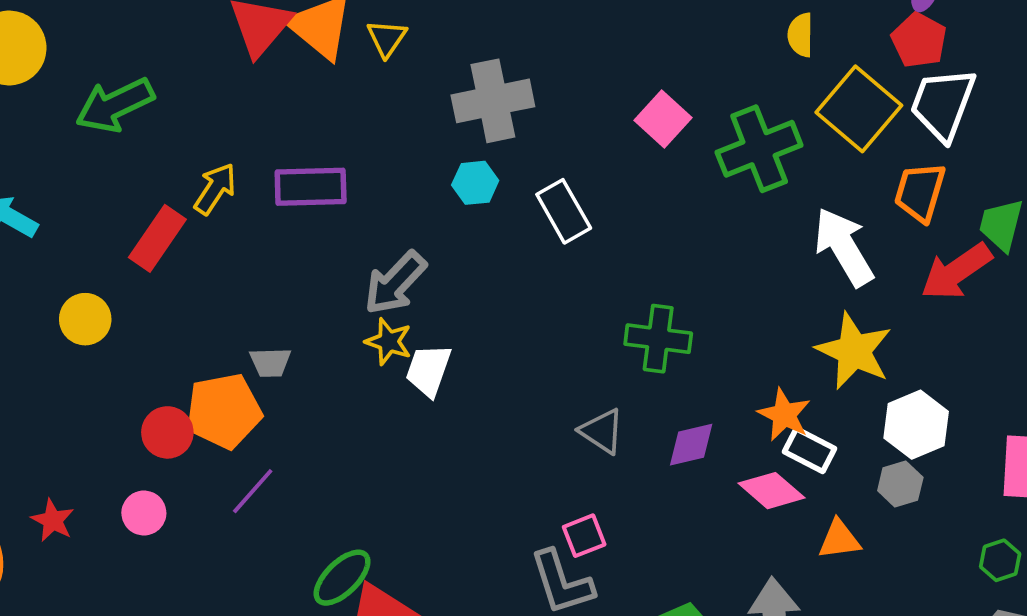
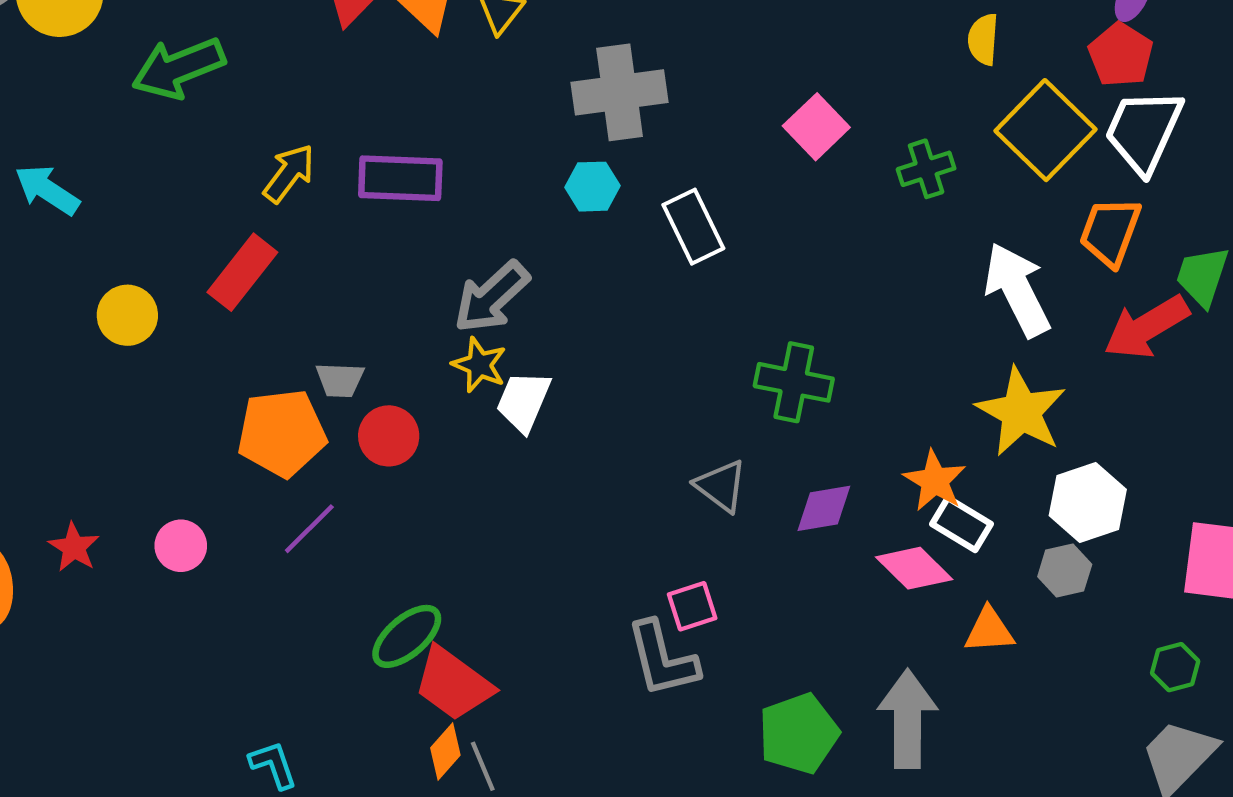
green cross: (759, 149) -> (926, 169), size x0.6
red rectangle: (157, 238) -> (242, 272), moved
red circle: (167, 432) -> (389, 436), moved

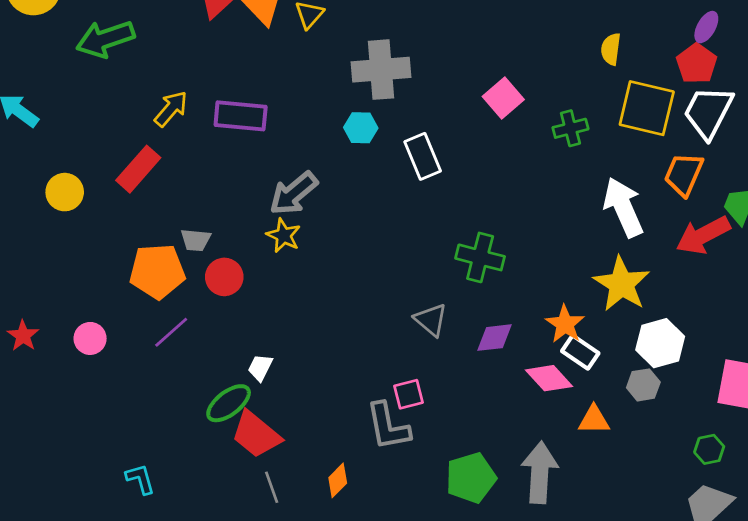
yellow square: (1045, 130) -> (647, 108), turned -34
white trapezoid: (523, 401) -> (260, 368), moved, size x0.7
orange diamond: (445, 751) -> (338, 480), moved

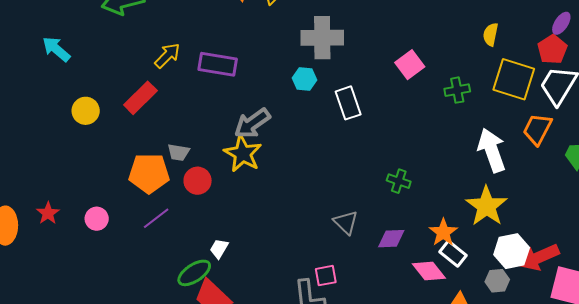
red arrow: (703, 235) -> (539, 257), moved
yellow star: (284, 236) -> (243, 154), size x1.5
green cross: (480, 257) -> (399, 181), moved, size x0.7

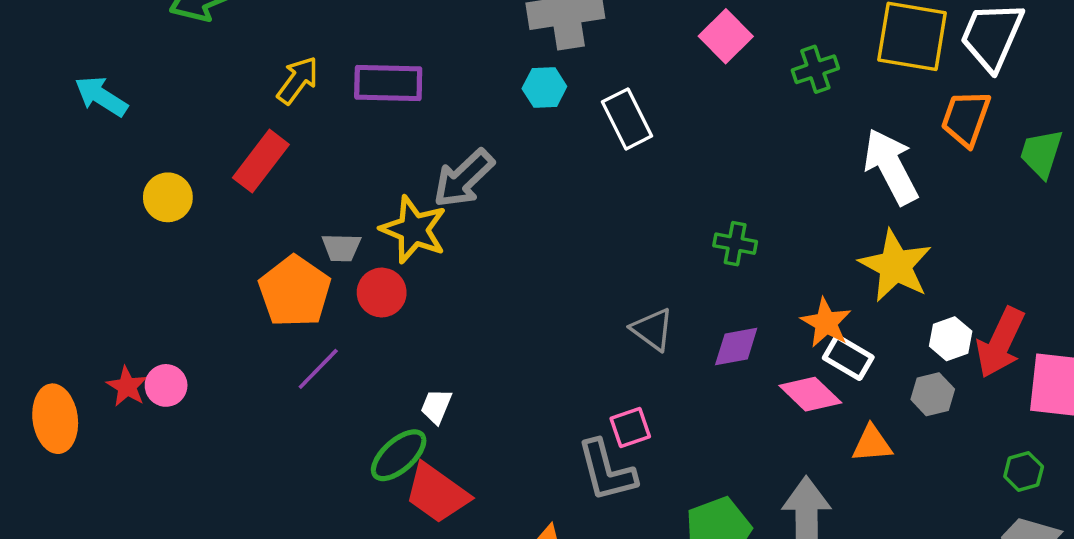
yellow star: (243, 154) -> (414, 230), moved
orange pentagon: (149, 173) -> (295, 291), turned -30
pink circle: (97, 219) -> (166, 385), moved
white hexagon: (512, 251) -> (951, 339), size x0.7
red arrow: (539, 257) -> (1000, 343), turned -33

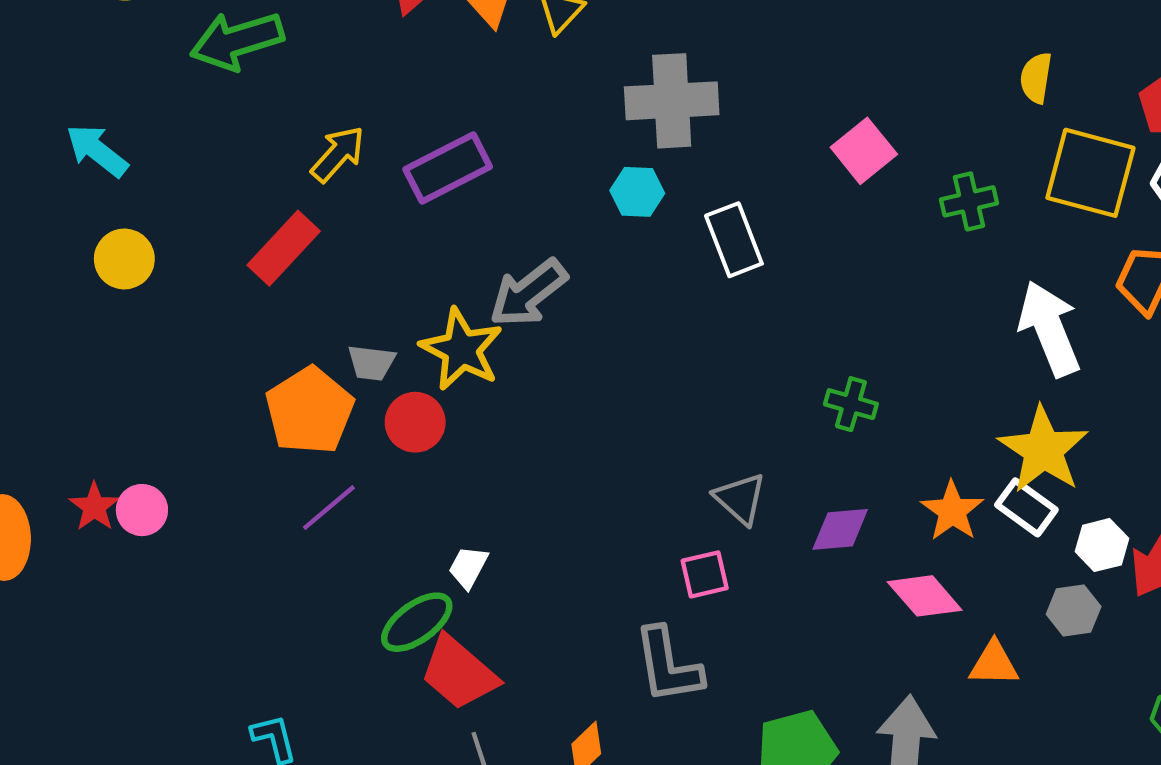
purple rectangle: (388, 83) -> (448, 168), turned -34
yellow circle: (168, 197) -> (124, 259), moved
white rectangle: (848, 358) -> (1026, 507), moved
pink square: (630, 427) -> (705, 574), moved

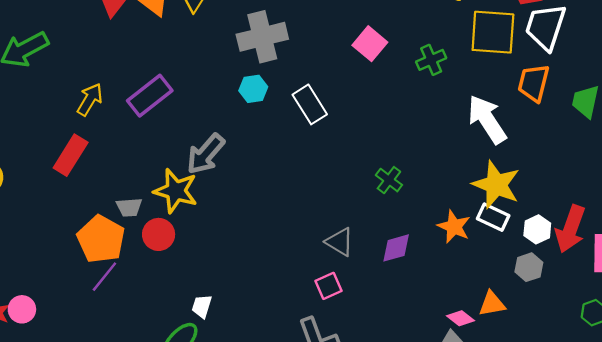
green cross: (851, 404) -> (389, 180), turned 32
purple line: (329, 508) -> (104, 277), moved
pink diamond: (925, 596) -> (460, 318), moved, size x0.7

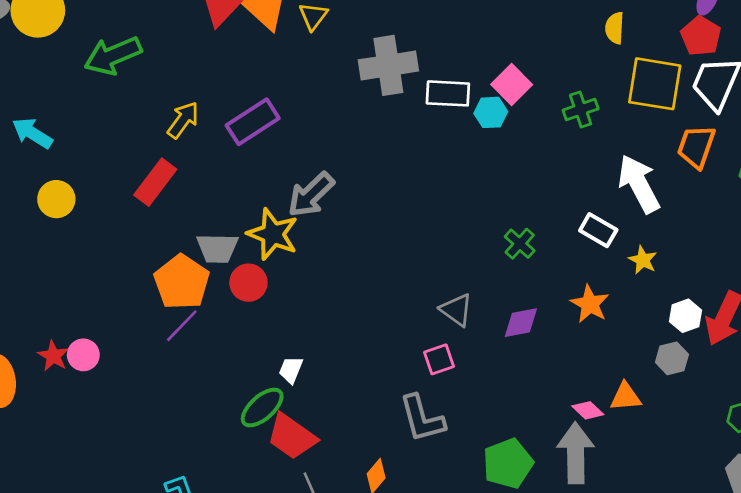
cyan hexagon: (253, 89) -> (491, 112), moved
white rectangle: (310, 104) -> (448, 93), moved, turned -60
yellow star: (496, 185) -> (643, 260), size x0.5
gray trapezoid: (129, 207) -> (217, 248), size x1.4
white rectangle: (493, 217) -> (598, 230), moved

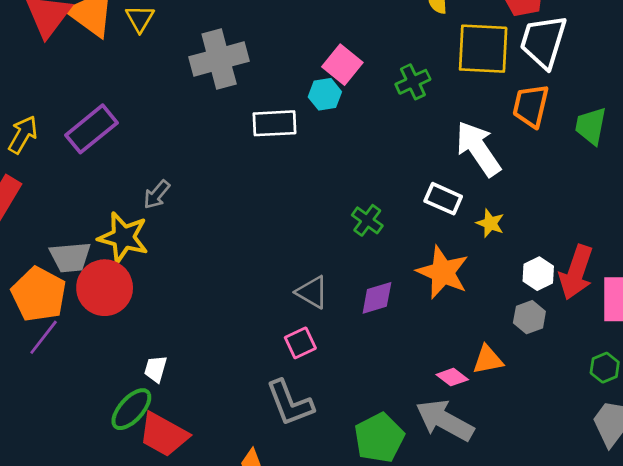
white rectangle: (448, 93) -> (274, 123), moved
gray arrow: (311, 195) -> (157, 195), size x0.6
red circle: (248, 283) -> (105, 288), size x1.5
orange star: (590, 304) -> (443, 272), size x1.4
gray arrow: (576, 453) -> (445, 420), turned -54

